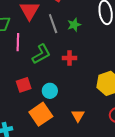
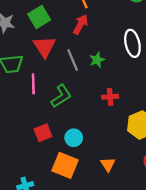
red cross: (69, 58) -> (110, 97), moved
orange square: (41, 114) -> (65, 165), turned -30

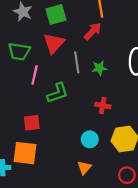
cyan circle: (74, 138) -> (90, 139), moved
orange square: (65, 165) -> (25, 153), moved, turned -30

